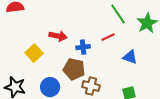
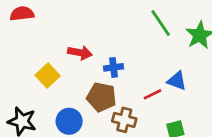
red line: (108, 37) -> (153, 94), moved

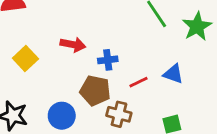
yellow square: (48, 75) -> (25, 59), moved
red line: (153, 94) -> (138, 82), moved

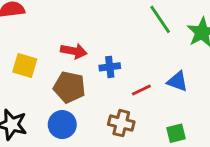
yellow square: (25, 59) -> (25, 65), turned -30
brown pentagon: (95, 91) -> (69, 87), moved

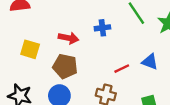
blue cross: (110, 67) -> (102, 28), moved

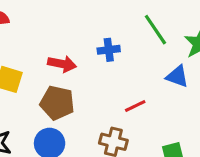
blue triangle: (150, 62) -> (177, 76), moved

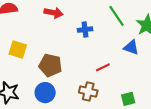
red arrow: (62, 64) -> (53, 13), moved

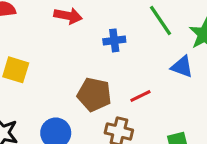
brown pentagon: (50, 65) -> (94, 94), moved

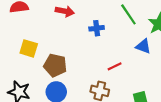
brown pentagon: (94, 94) -> (55, 65), moved

